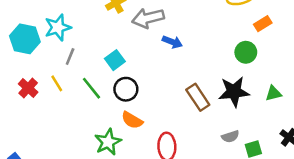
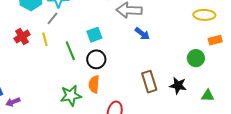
gray line: (70, 56) -> (53, 18), moved
black star: (234, 92) -> (178, 86), size x0.7
orange semicircle: (132, 120) -> (94, 84), turned 48

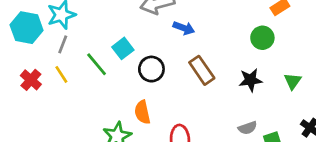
green line: (70, 51) -> (97, 64), moved
black circle: (96, 59) -> (151, 69), moved
brown rectangle: (149, 82) -> (202, 70), moved
green triangle: (208, 96) -> (293, 81), turned -40

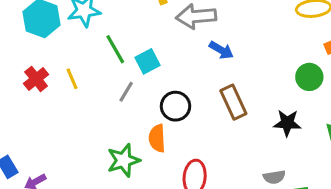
gray line: (63, 44) -> (126, 92), moved
green line: (97, 64) -> (115, 49), moved
black circle: (151, 69) -> (175, 106), moved

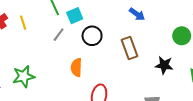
blue arrow: (221, 50) -> (137, 14), moved
black circle: (175, 106) -> (92, 36), moved
green star: (123, 160) -> (24, 76), moved

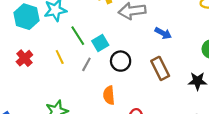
yellow line: (23, 23) -> (60, 57), moved

